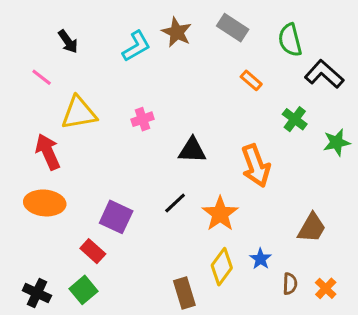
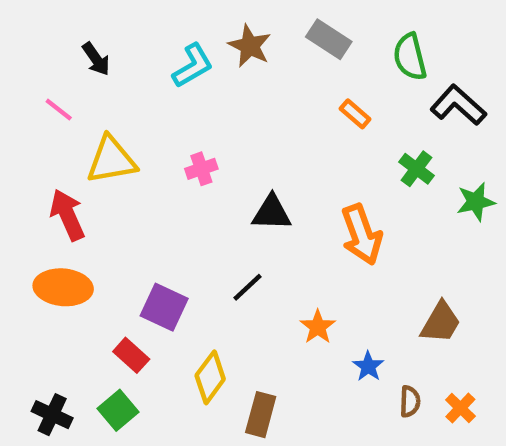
orange star: (220, 214) -> (318, 327), moved, size x0.7
yellow diamond: (222, 267) -> (210, 377), moved
brown rectangle: (184, 293) -> (261, 415), turned 32

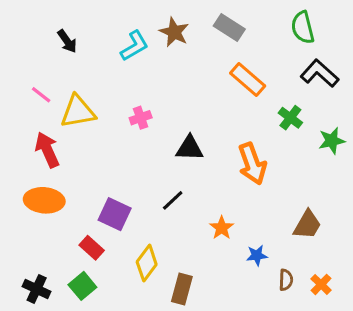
green semicircle: (410, 57) -> (303, 27), moved
pink line: (59, 110) -> (41, 95), moved
orange rectangle: (355, 114) -> (248, 79), size x1.6
blue star: (368, 366) -> (257, 255), turned 30

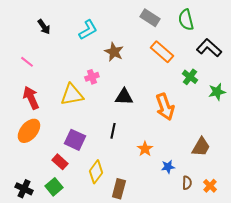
green semicircle: (303, 27) -> (186, 20), moved
brown star: (174, 32) -> (114, 52), moved
yellow triangle: (78, 112) -> (72, 95), moved
orange ellipse: (44, 200) -> (29, 131), turned -55
black line: (173, 200) -> (113, 131), turned -35

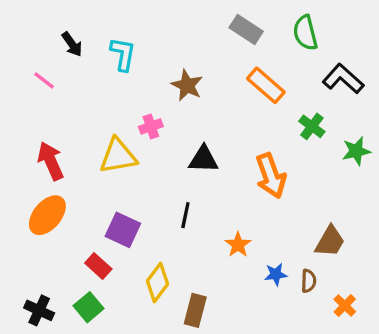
cyan L-shape: (88, 30) -> (123, 54), moved, turned -50
pink line: (27, 62) -> (44, 80), moved
brown semicircle: (187, 183) -> (309, 281), moved

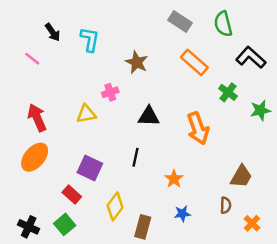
yellow triangle: (118, 156) -> (86, 114), size x0.7
blue star: (276, 274) -> (182, 214), moved

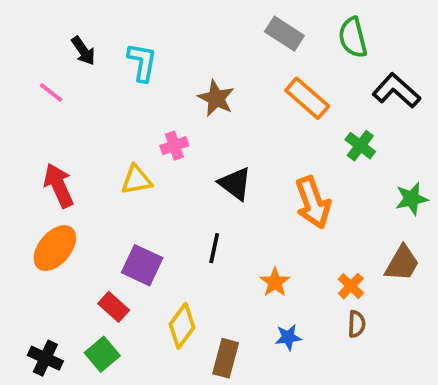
green star: (260, 110) -> (412, 199), moved
black triangle: (149, 116) -> (235, 184), turned 35
brown trapezoid: (241, 176) -> (402, 263), moved
orange cross: (252, 223) -> (351, 286), moved

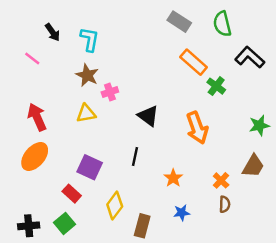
brown star: (216, 98) -> (87, 75), moved
green cross: (360, 146) -> (216, 86), moved
black cross: (45, 358) -> (29, 226), turned -30

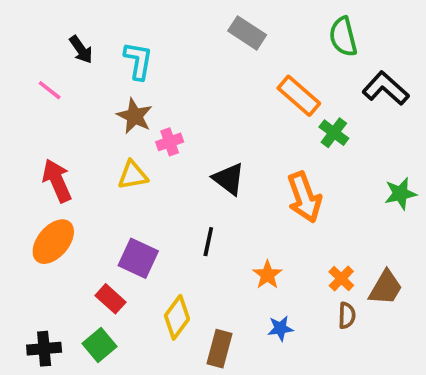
gray rectangle: (179, 22) -> (247, 33), moved
brown trapezoid: (253, 166) -> (386, 288), moved

